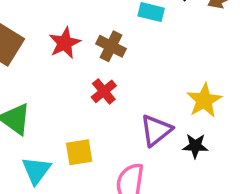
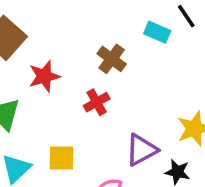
red star: (65, 43) -> (44, 76), moved

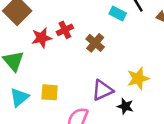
brown cross: (112, 59) -> (95, 43), moved
red cross: (97, 102) -> (65, 30), moved

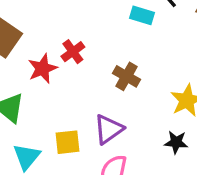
brown cross: (95, 43) -> (127, 76), moved
purple triangle: (102, 90) -> (108, 129), moved

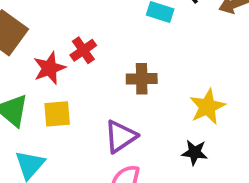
brown cross: (127, 76) -> (142, 79), turned -32
yellow square: (67, 142) -> (57, 114), moved

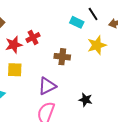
yellow star: (207, 107) -> (97, 45), moved

